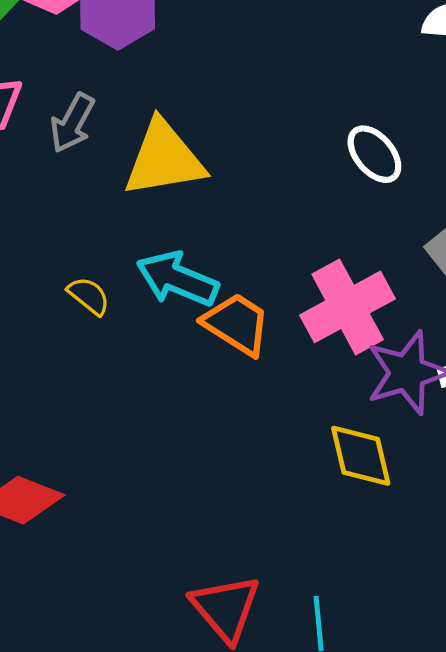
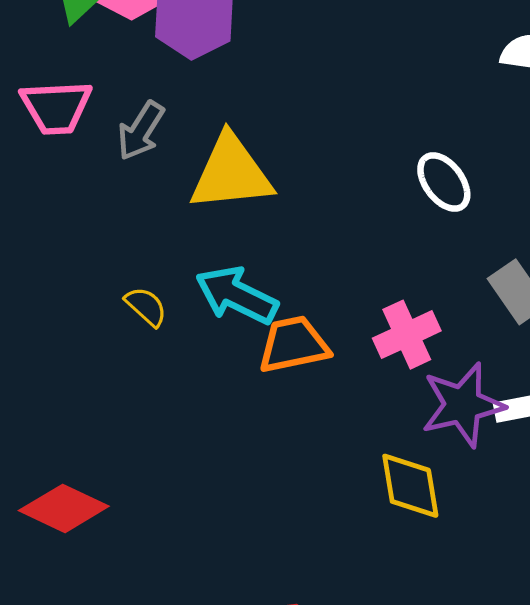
pink cross: (348, 307) -> (407, 335), size x0.7
orange trapezoid: (237, 324) -> (294, 345), turned -48

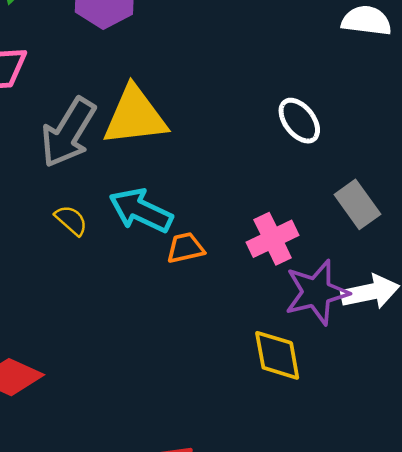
gray arrow: (141, 131) -> (68, 133), moved, size x1.5
orange trapezoid: (294, 345) -> (185, 248), size x0.7

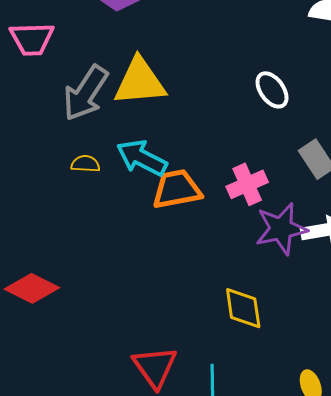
yellow semicircle: (71, 220) -> (85, 164), turned -40
orange trapezoid: (185, 248) -> (177, 189), size x1.6
yellow diamond: (277, 355) -> (243, 308), moved

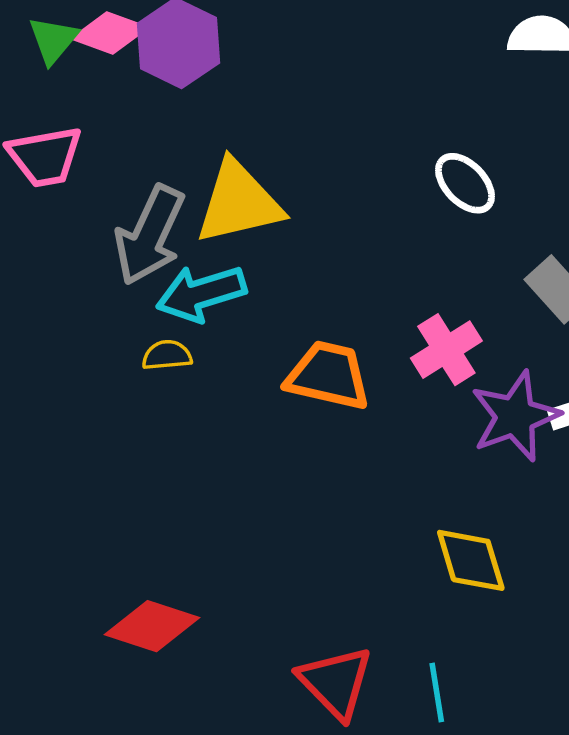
cyan arrow: (142, 158) -> (201, 293), moved, turned -36
orange trapezoid: (177, 189) -> (328, 375), turned 32
red diamond: (32, 288) -> (152, 626), moved

